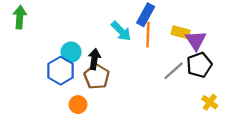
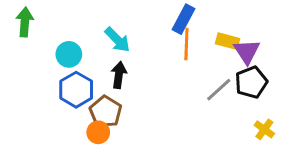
cyan arrow: (121, 31) -> (117, 40), moved
cyan circle: (71, 52) -> (69, 54), moved
brown pentagon: (97, 77) -> (106, 112), moved

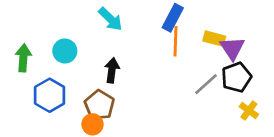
green arrow: (25, 22) -> (23, 58), moved
cyan arrow: (117, 40) -> (110, 19), moved
blue hexagon: (76, 90) -> (50, 95), moved
yellow cross: (264, 129) -> (249, 110), moved

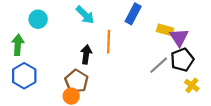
orange line: (176, 41) -> (109, 42), moved
cyan circle: (65, 51) -> (38, 19), moved
blue hexagon: (50, 95) -> (24, 76), moved

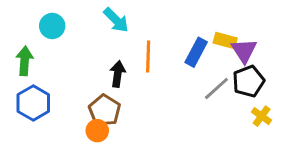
blue rectangle: (133, 14) -> (196, 52), moved

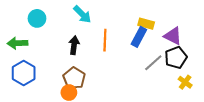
yellow rectangle: (225, 41) -> (146, 24), moved
purple triangle: (244, 51) -> (173, 36), turned -30
green arrow: (25, 61) -> (17, 43), turned -96
black arrow: (118, 74) -> (74, 45), moved

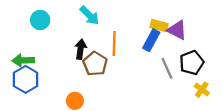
purple triangle: (173, 36) -> (177, 30), moved
green arrow: (17, 43) -> (23, 60), moved
gray line: (153, 63) -> (167, 68), turned -72
brown pentagon: (74, 78) -> (95, 64), moved

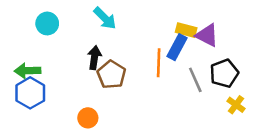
orange line: (114, 44) -> (159, 63), moved

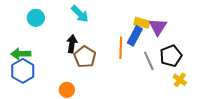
purple triangle: (207, 35) -> (158, 27), turned 36

